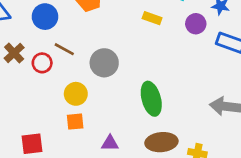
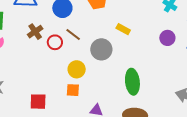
yellow rectangle: (152, 18) -> (123, 29), moved
purple circle: (196, 24) -> (167, 38), moved

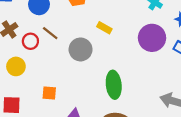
purple circle: (167, 38) -> (152, 38), size x1.6
yellow circle: (77, 69) -> (16, 66), moved

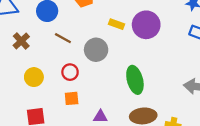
purple circle: (152, 38) -> (146, 25), moved
red circle: (30, 41) -> (70, 72), moved

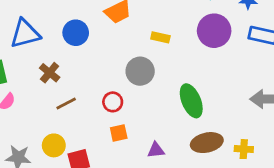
purple circle: (146, 25) -> (214, 31), moved
brown line: (63, 38) -> (66, 104), moved, turned -49
yellow circle: (34, 77) -> (54, 145), moved

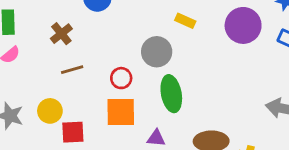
green ellipse: (191, 101) -> (171, 94), moved
orange square: (119, 133) -> (121, 112), size x1.6

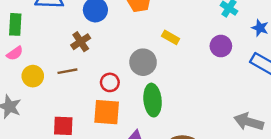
purple circle: (243, 25) -> (221, 46), size x0.7
brown cross: (61, 34) -> (81, 42), moved
yellow circle: (50, 111) -> (33, 76), moved

